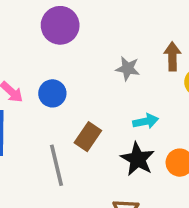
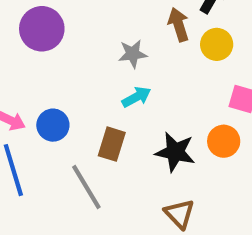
blue circle: (52, 93) -> (53, 125), moved
cyan arrow: (146, 121) -> (136, 97), moved

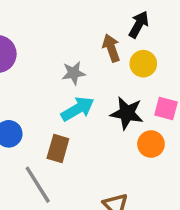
cyan arrow: (136, 97) -> (78, 109), size x1.4
black star: (175, 152) -> (127, 113), moved

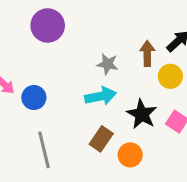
orange circle: (151, 144) -> (130, 155), moved
brown rectangle: (58, 148) -> (101, 139), moved

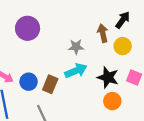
brown rectangle: (101, 139) -> (50, 84), moved
orange circle: (130, 155) -> (112, 101), moved

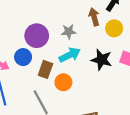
purple circle: (28, 28) -> (37, 36), moved
blue circle: (29, 82) -> (23, 57), moved
orange circle: (112, 101) -> (63, 82), moved

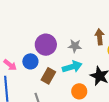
orange circle: (63, 82) -> (79, 91), moved

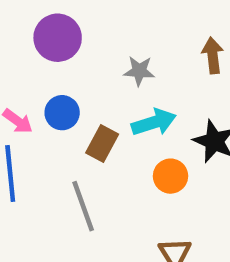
purple circle: (46, 45) -> (58, 38), moved
gray star: (75, 46) -> (139, 71), moved

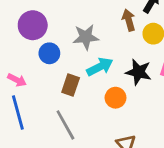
gray star: (139, 71) -> (86, 37), size x1.4
blue circle: (62, 113) -> (49, 53), moved

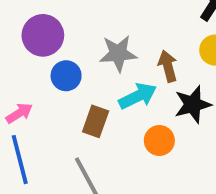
brown arrow: (129, 20) -> (168, 66), moved
black star: (139, 72) -> (193, 104), turned -30
pink arrow: (17, 80) -> (19, 113), turned -60

